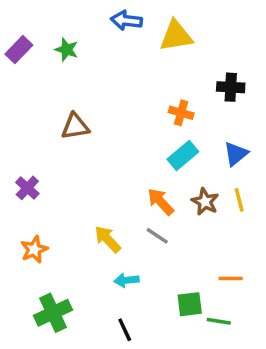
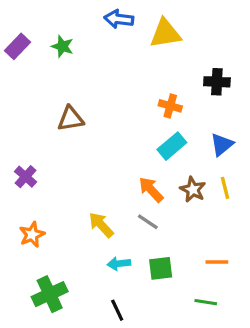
green square: (190, 304) -> (161, 268), moved

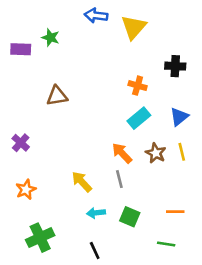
yellow triangle: (165, 34) -> (134, 27), turned -40
purple rectangle: (17, 46) -> (21, 49), moved, turned 48
gray line: (148, 222) -> (119, 179), turned 42
green square: (161, 268) -> (130, 217), turned 30

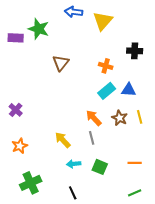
green star: (51, 38) -> (39, 29), size x1.5
brown triangle: (57, 96) -> (61, 63), moved, turned -42
blue triangle: (179, 117) -> (129, 90), moved, turned 42
green line: (166, 244) -> (135, 193), moved, turned -32

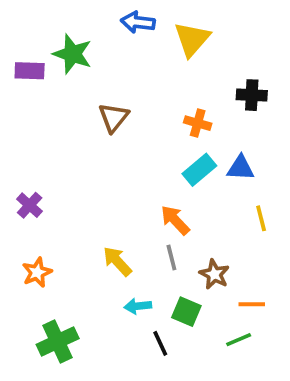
brown star: (120, 118) -> (214, 274), moved
black line: (73, 193) -> (160, 343), moved
green line: (135, 193) -> (239, 340), moved

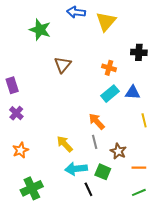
purple rectangle: (30, 71) -> (12, 85), moved, turned 70
cyan arrow: (138, 306) -> (76, 169), size x1.5
green line: (239, 340) -> (139, 192), moved

